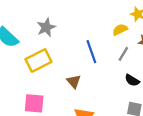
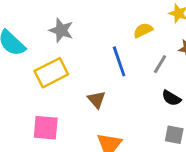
gray star: (46, 27) -> (61, 30), turned -30
yellow semicircle: (120, 30) -> (143, 30), moved

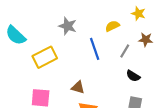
gray star: (61, 30) -> (68, 26), moved
brown triangle: (96, 99) -> (78, 87), moved, turned -32

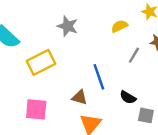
blue line: (95, 49) -> (99, 77), moved
black semicircle: (133, 76) -> (128, 97), moved

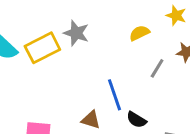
yellow rectangle: (41, 62) -> (42, 48), moved
black semicircle: (128, 97) -> (136, 120), moved

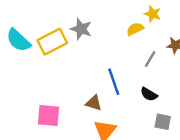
yellow star: (176, 15) -> (153, 14), moved
black semicircle: (136, 120) -> (149, 94), moved

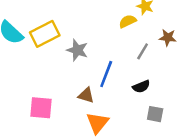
gray star: (81, 29) -> (77, 50), moved
blue line: (114, 82) -> (106, 74), turned 40
black semicircle: (149, 94) -> (141, 86), turned -54

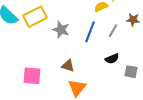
blue line: (106, 74) -> (90, 32), moved
gray square: (155, 114) -> (131, 72), moved

